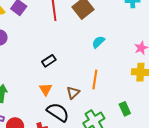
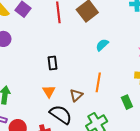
black rectangle: (49, 61) -> (52, 63), turned -64
green rectangle: (125, 109) -> (127, 102), moved

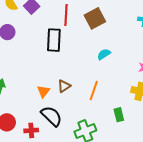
black rectangle: (52, 63) -> (54, 40), moved, size x1.6
brown triangle: (76, 95) -> (64, 86), moved

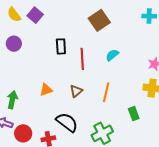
red line: (66, 15) -> (82, 59), moved
black rectangle: (54, 40) -> (61, 46), size x0.7
orange triangle: (44, 91) -> (46, 90), moved, turned 40

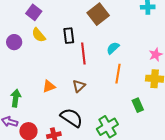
yellow semicircle: (14, 15) -> (39, 35), moved
black rectangle: (61, 46) -> (69, 36), moved
orange line: (106, 92) -> (118, 74), moved

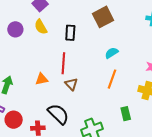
red line: (83, 53) -> (63, 63), moved
brown triangle: (79, 86) -> (71, 84), turned -40

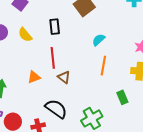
yellow semicircle: (41, 27) -> (25, 35), moved

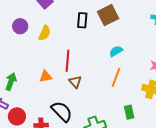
black rectangle: (55, 27) -> (82, 20), moved
yellow semicircle: (25, 35) -> (45, 33), turned -126

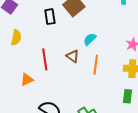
brown triangle: (75, 82) -> (73, 56), moved
green rectangle: (129, 112) -> (127, 96), moved, turned 32

